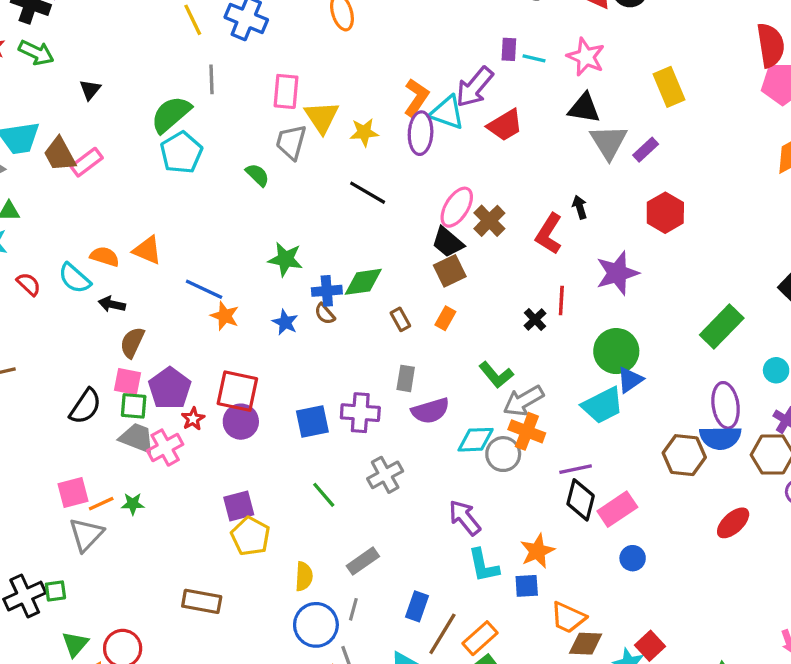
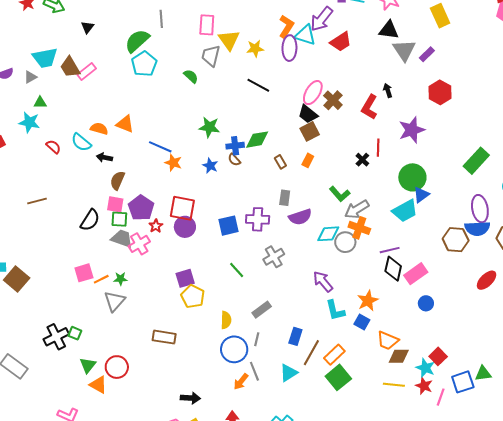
gray triangle: (86, 534) -> (114, 301), moved
blue square: (527, 586) -> (362, 322), turned 35
green square: (55, 591) -> (75, 333), turned 32

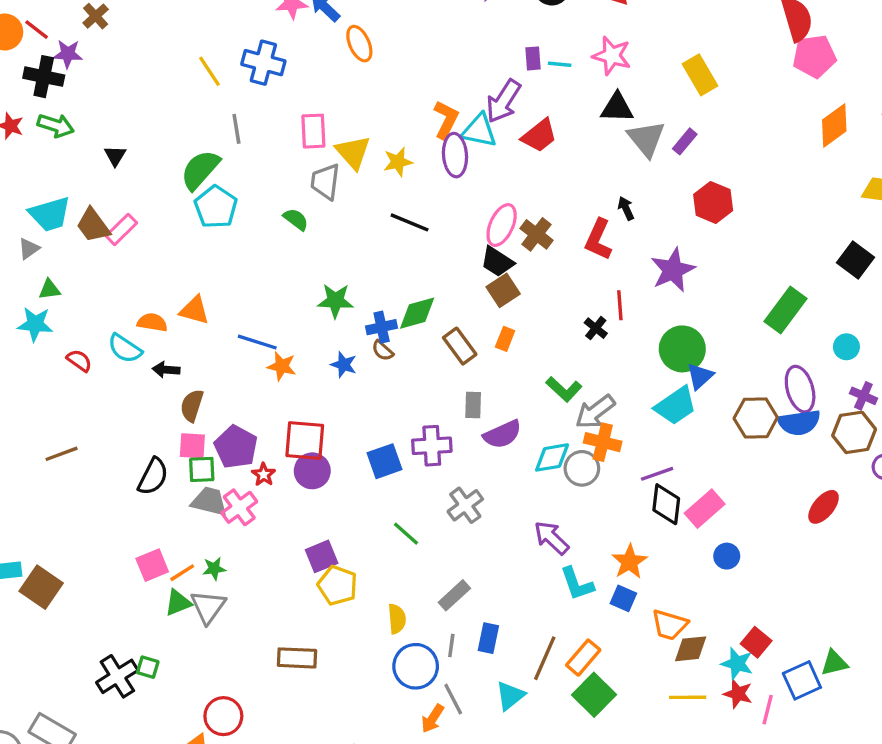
brown rectangle: (280, 162) -> (460, 346), size x1.5
brown hexagon: (456, 240) -> (756, 418), moved
blue rectangle: (295, 336) -> (488, 638), moved
green triangle: (88, 365) -> (178, 603), moved, turned 36

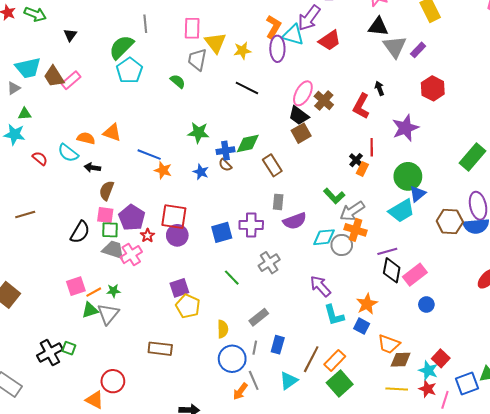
orange rectangle: (505, 339) -> (362, 169), moved

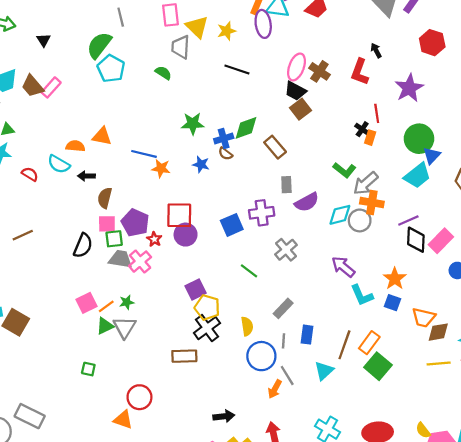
black cross: (50, 353) -> (207, 328), moved

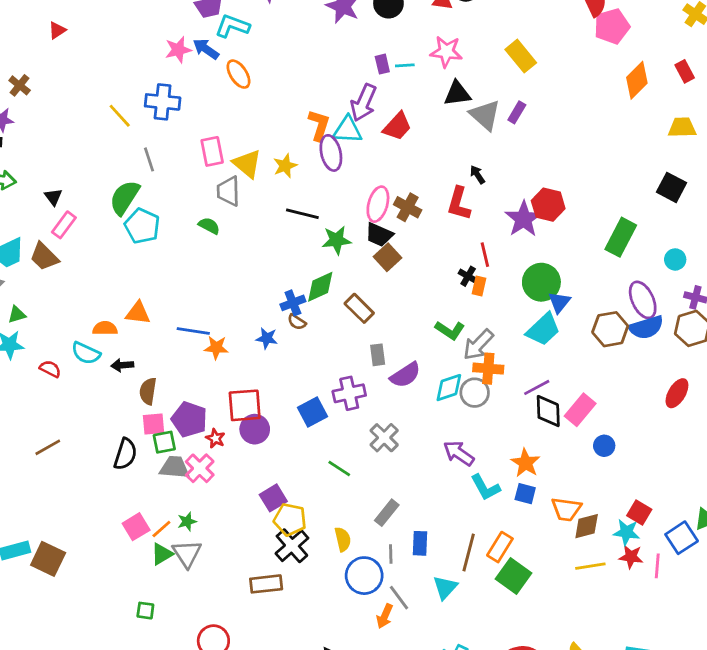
red hexagon: (432, 43) -> (548, 205), moved
pink rectangle: (51, 87) -> (64, 225), moved
green star: (193, 124) -> (336, 240), moved

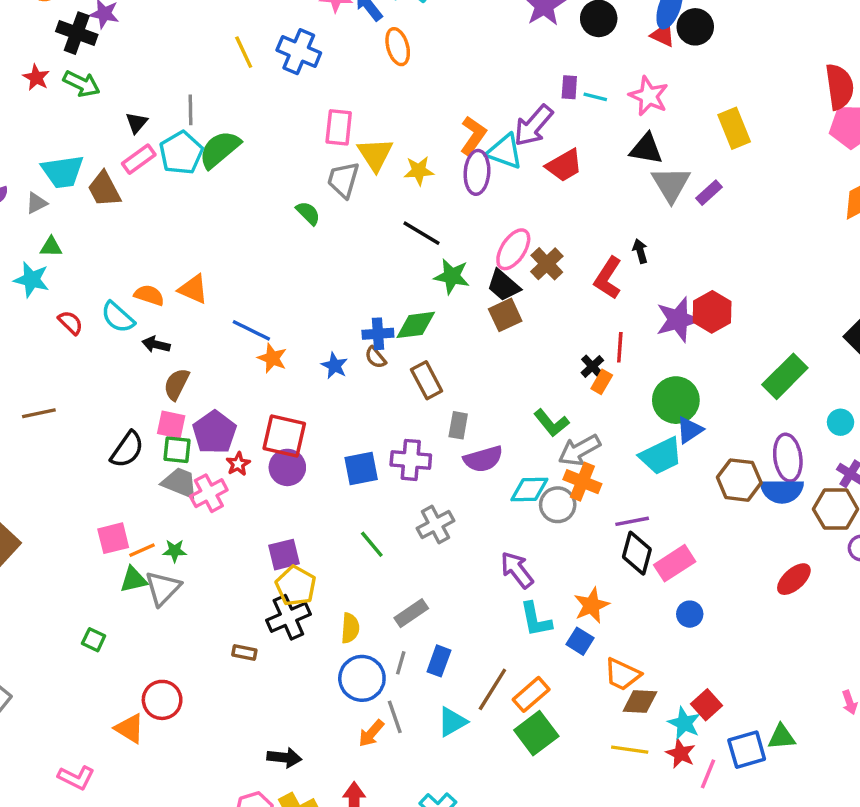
gray line: (149, 159) -> (190, 110), moved
cyan pentagon: (142, 226) -> (181, 153), moved
brown rectangle: (359, 308) -> (427, 380), moved
brown rectangle: (266, 584) -> (244, 652), size x0.6

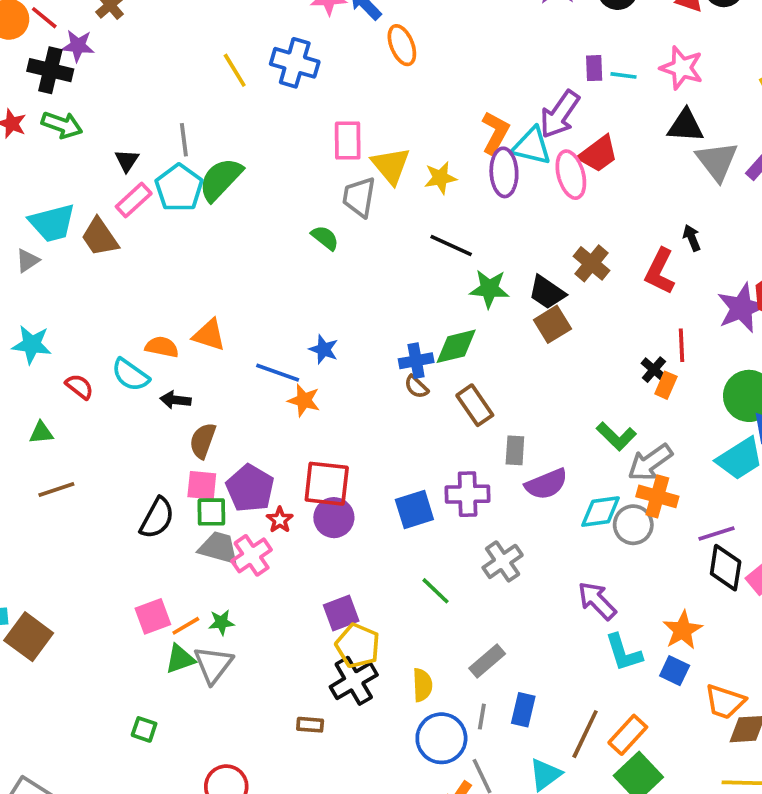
green triangle: (51, 247) -> (41, 433), moved
pink ellipse: (513, 249) -> (571, 175), moved, turned -42
blue star: (335, 366) -> (324, 349), moved

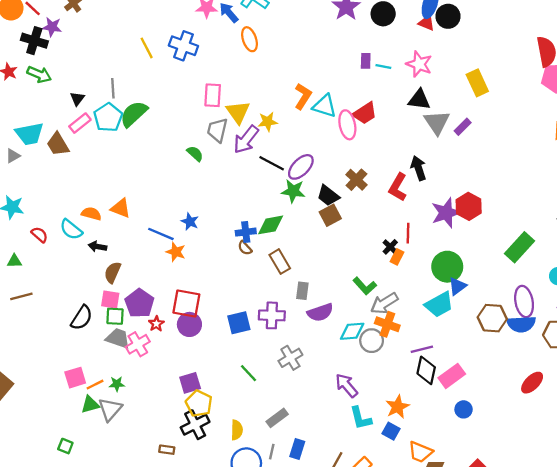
purple arrow: (560, 114) -> (246, 139), moved
purple ellipse: (504, 172) -> (301, 167), moved, turned 44
black arrow: (692, 238) -> (419, 168), size x1.5

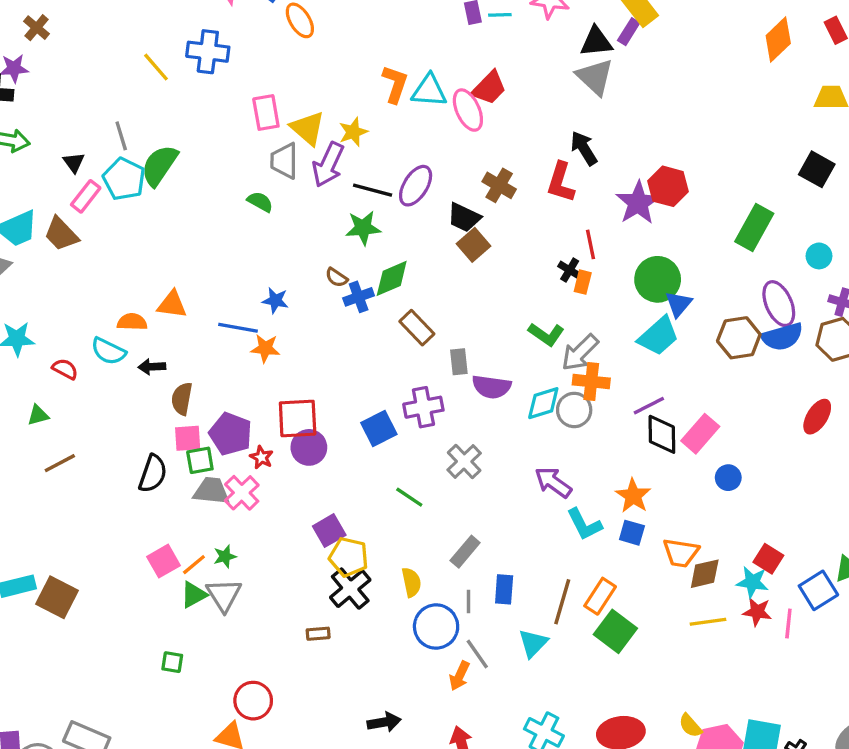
black triangle: (419, 100) -> (596, 42), moved
purple rectangle: (463, 127) -> (629, 32), moved
green star: (293, 191) -> (363, 228), moved
brown semicircle: (245, 248) -> (336, 277), moved
purple semicircle: (320, 312) -> (492, 387), turned 40

